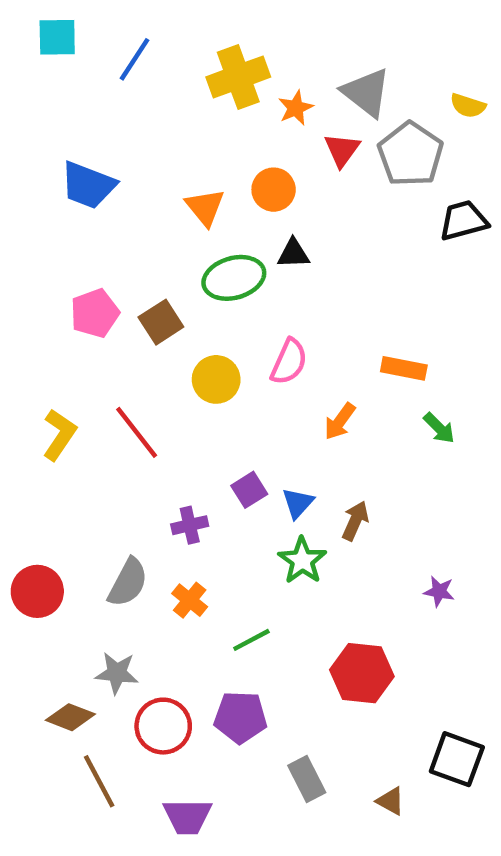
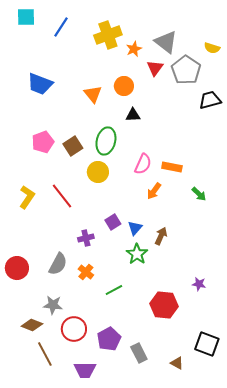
green ellipse: (234, 278) -> (106, 141), moved, turned -60
pink semicircle: (289, 362) -> (143, 164), moved
orange rectangle: (404, 368) -> (172, 167), moved
purple star: (439, 591) -> (199, 284), moved
purple pentagon: (240, 717) -> (109, 339), moved, turned -30

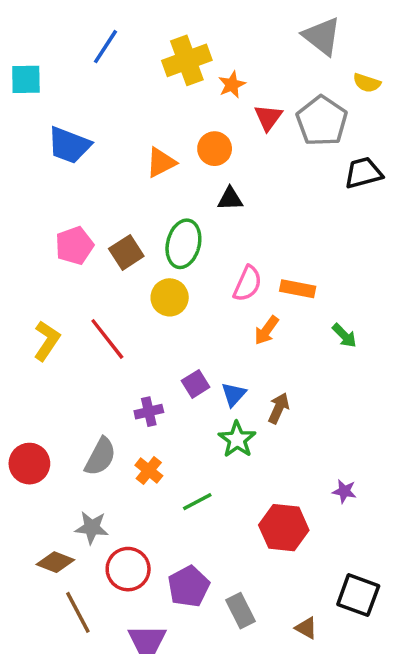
cyan square: (26, 17) -> (26, 79), moved
gray triangle: (166, 42) -> (322, 36), moved
orange triangle: (93, 94) -> (161, 162), turned 42

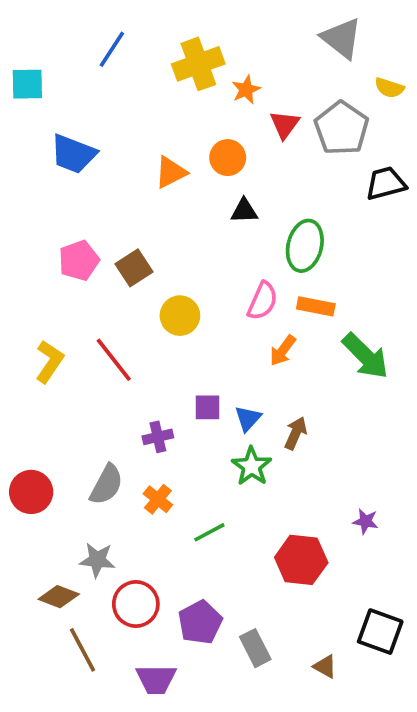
green ellipse: (183, 244) -> (305, 246), moved
green arrow: (344, 336) -> (365, 356), size x1.8
purple square: (196, 384) -> (207, 407), turned 32

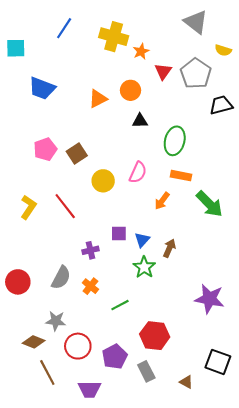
yellow cross: (198, 64) -> (114, 37), turned 36
pink semicircle: (263, 301) -> (138, 172), moved
purple star: (365, 521) -> (209, 299), size x2.0
red hexagon: (301, 560) -> (155, 336), moved

